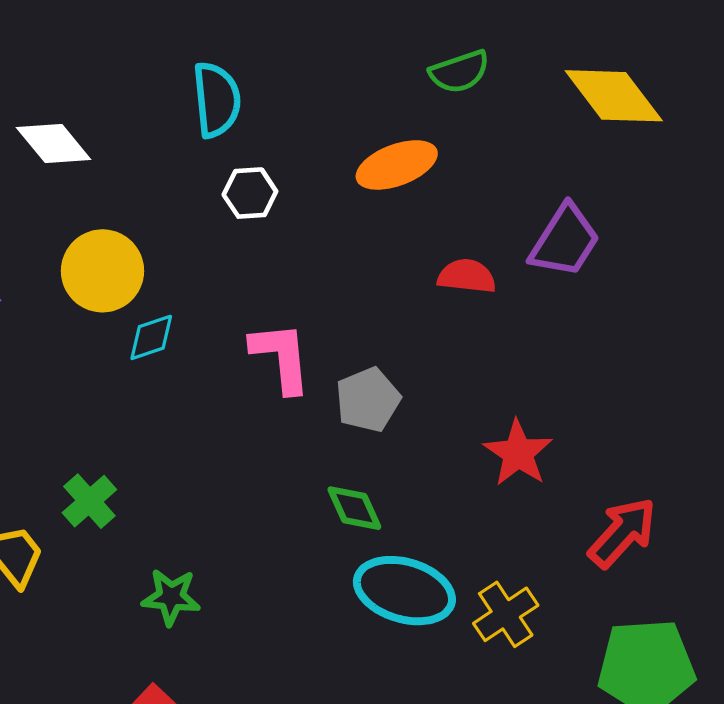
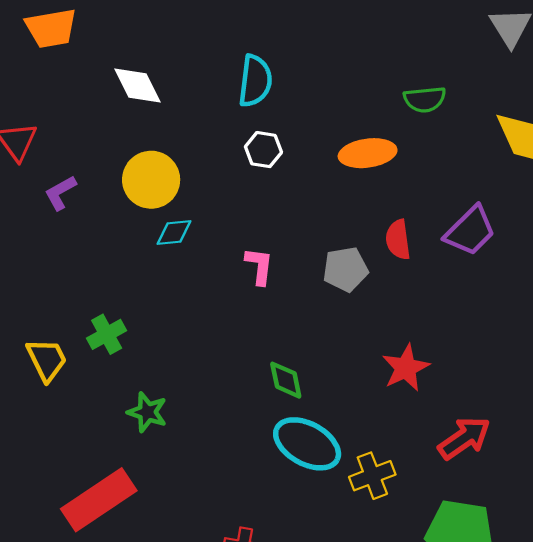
red semicircle: (467, 276) -> (398, 240), turned -117
pink L-shape: (281, 357) -> (259, 266), size x0.7
gray pentagon: (368, 400) -> (345, 269), moved

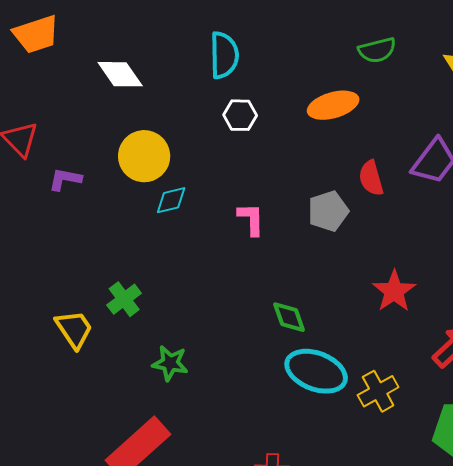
purple L-shape: (60, 193) -> (65, 179), turned 48

